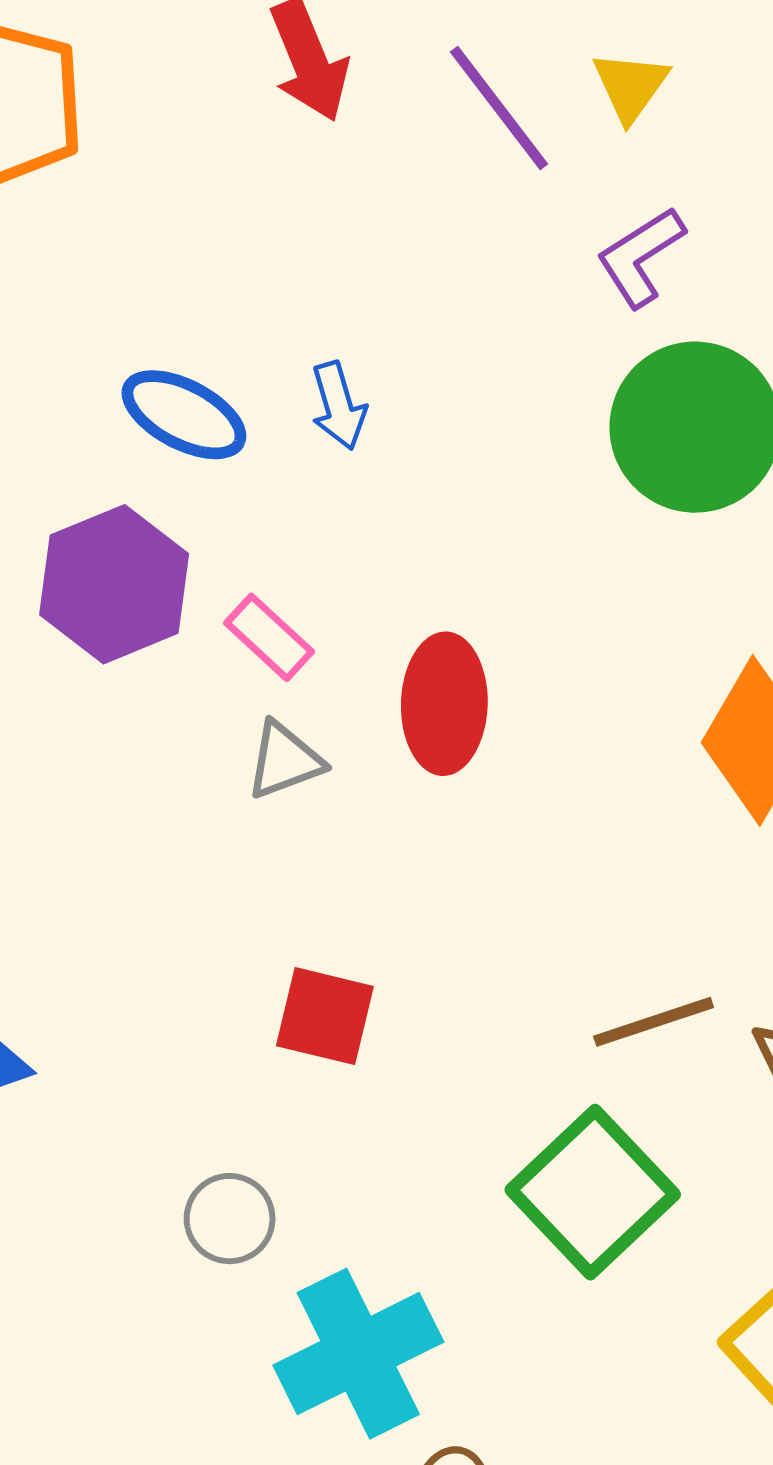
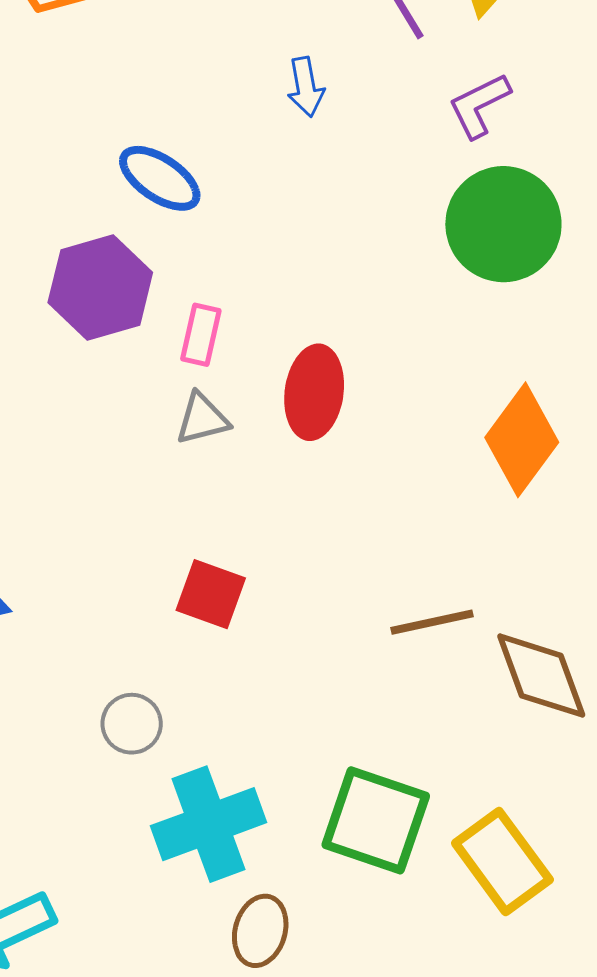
blue arrow: (339, 406) -> (306, 87), moved
pink rectangle: (269, 637) -> (201, 335), turned 54
green square: (593, 1192) -> (376, 820), moved, turned -34

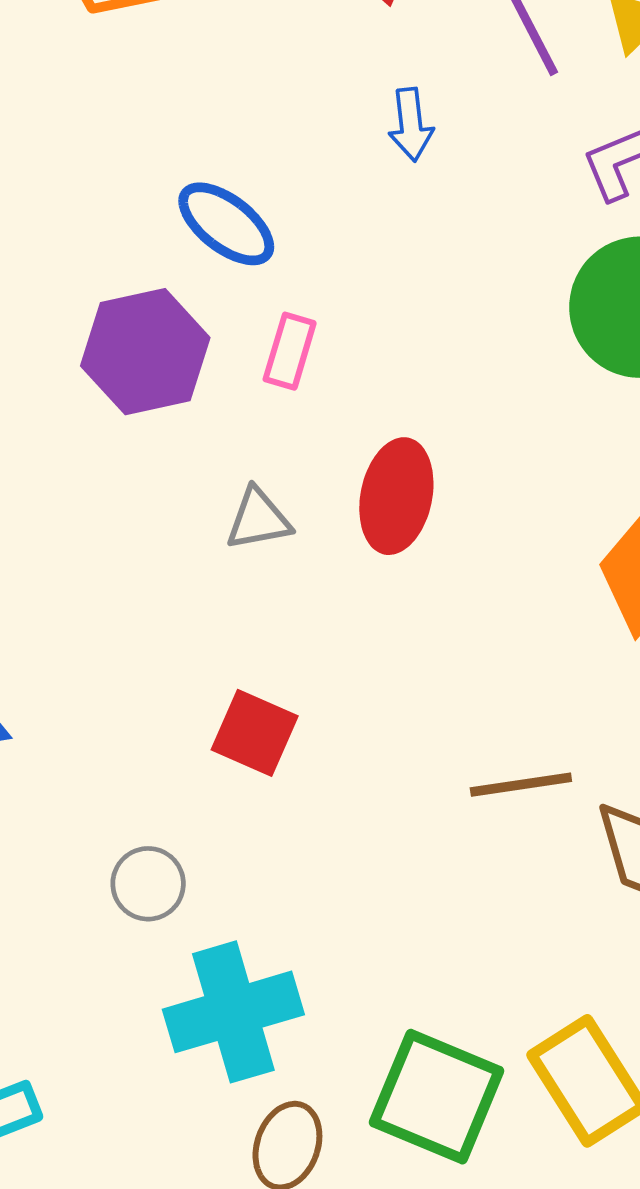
pink rectangle: (201, 335) -> (290, 351), moved
green square: (376, 820) -> (437, 1097), moved

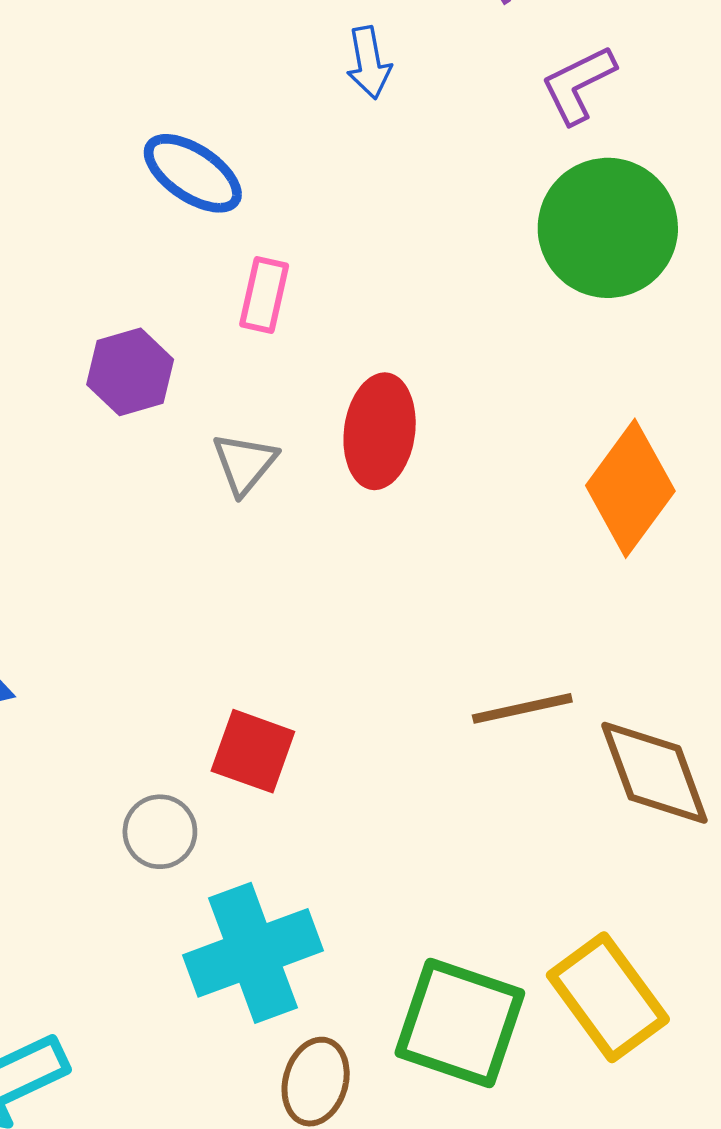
purple hexagon: (145, 352) -> (130, 372), moved, size x0.7
gray triangle: (258, 519) -> (245, 463), turned -36
red square: (255, 733) -> (253, 751), moved

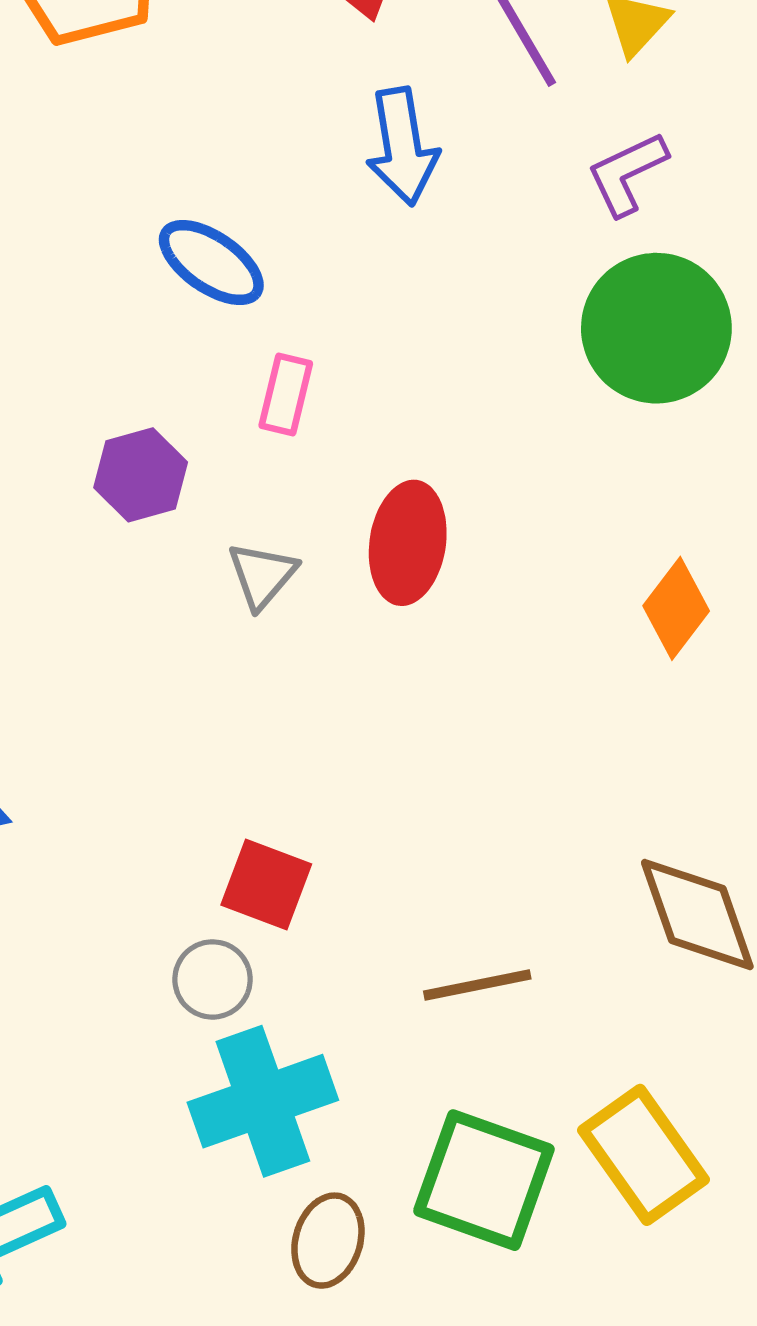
blue arrow: (369, 63) -> (402, 146), size x1.5
orange diamond: (630, 488) -> (676, 608), size x0.7
brown line: (522, 708) -> (477, 985), moved
gray circle: (160, 832) -> (213, 979), moved

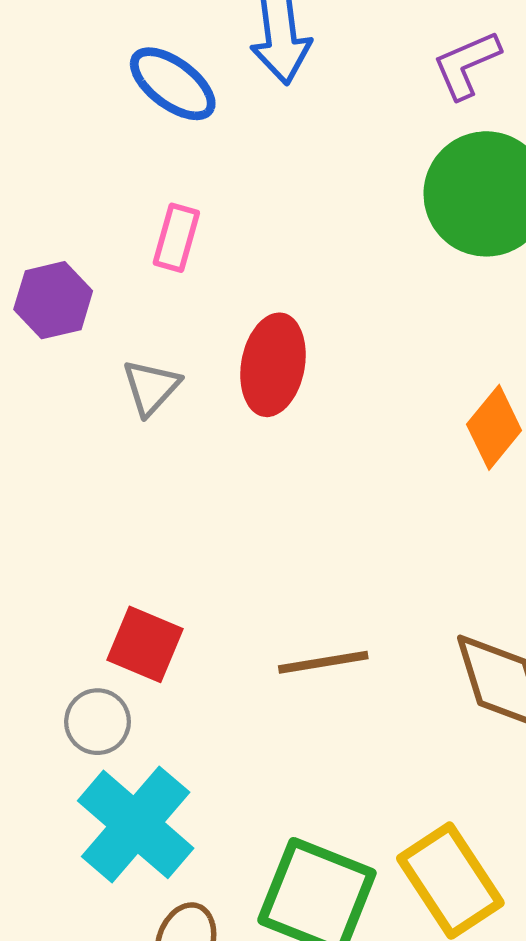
blue ellipse: (211, 263) -> (173, 84), moved
brown line: (477, 985) -> (323, 662), moved
cyan cross: (263, 1101) -> (136, 824), turned -32

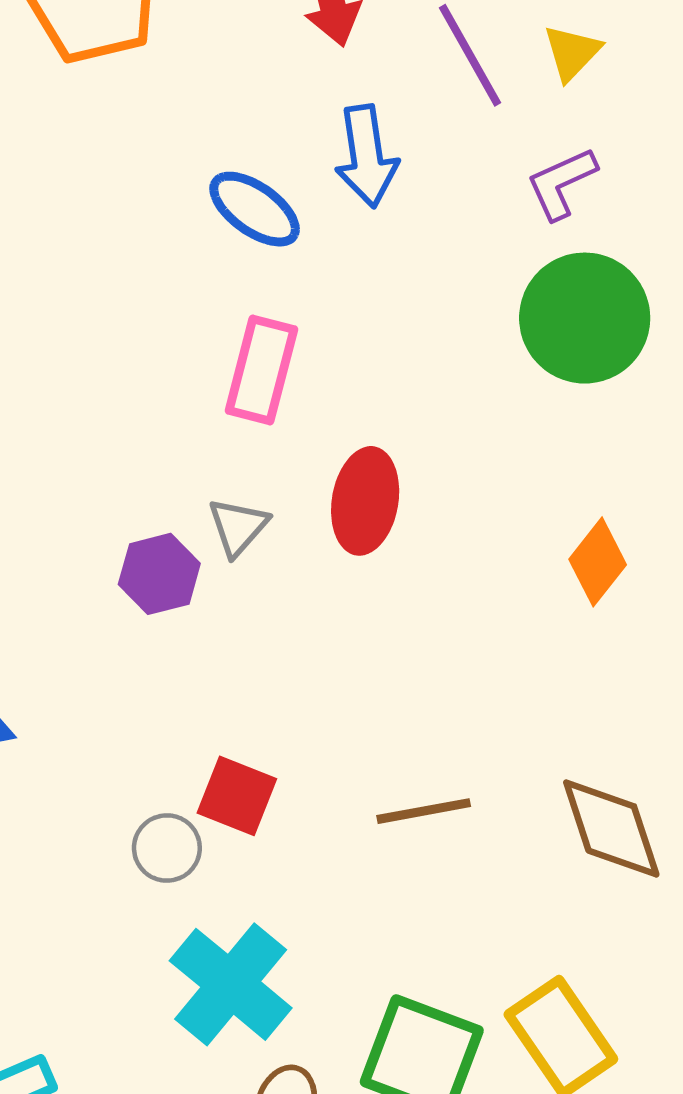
pink rectangle: (176, 238) -> (261, 370), size x1.5
purple hexagon: (53, 300) -> (159, 574), moved
gray circle: (98, 722) -> (167, 848), moved

